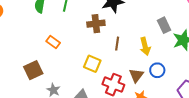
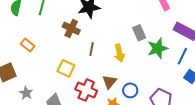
brown cross: (96, 24) -> (71, 28), turned 30
blue circle: (157, 70) -> (130, 90), moved

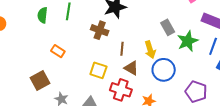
brown triangle: (109, 82) -> (131, 68), moved, turned -35
blue circle: (130, 90) -> (164, 70), moved, size x1.5

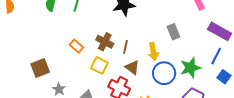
brown cross: (100, 30) -> (105, 42), moved
green star: (188, 41) -> (190, 68), moved
orange rectangle: (58, 51) -> (76, 46), moved

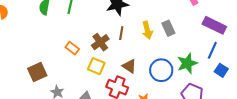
brown cross: (105, 42) -> (100, 42), turned 30
brown line: (126, 47) -> (121, 33), moved
yellow arrow: (153, 52) -> (147, 30), moved

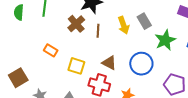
brown cross: (100, 42) -> (76, 24), moved
green star: (187, 63) -> (165, 40), moved

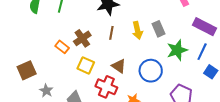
brown cross: (76, 24) -> (82, 38), moved

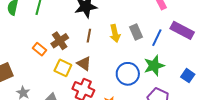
green star: (177, 50) -> (154, 66), moved
blue line: (202, 52) -> (157, 38), moved
brown triangle: (119, 66) -> (84, 63), moved

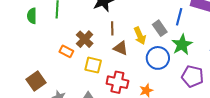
gray rectangle: (136, 32) -> (160, 28), moved
yellow arrow: (115, 33) -> (140, 36), moved
brown triangle: (84, 63) -> (121, 48), moved

